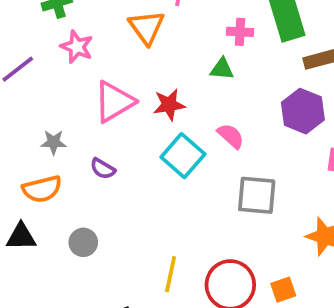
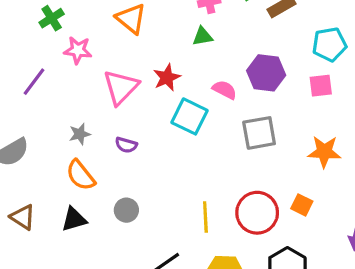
purple hexagon: (303, 111) -> (266, 73), moved
orange semicircle: (42, 189) -> (81, 175), turned 80
orange square: (283, 290) -> (302, 205), turned -30

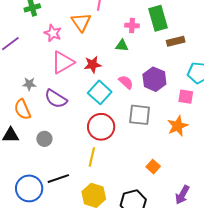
pink star: (78, 50) -> (53, 33), moved
purple semicircle: (126, 145) -> (56, 99), size x1.6
orange star: (324, 152) -> (178, 126), moved, turned 30
red circle: (257, 213) -> (101, 127), moved

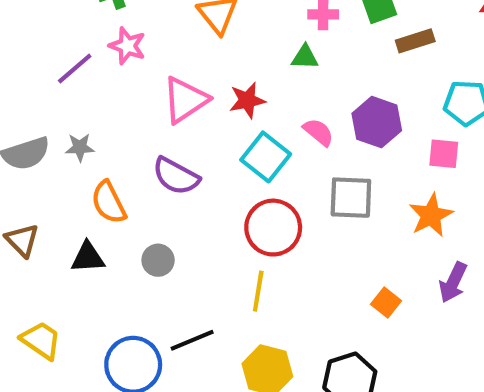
pink star: (53, 33) -> (127, 46), moved
gray star: (29, 84) -> (80, 147), moved
purple arrow: (182, 195) -> (453, 282), moved

